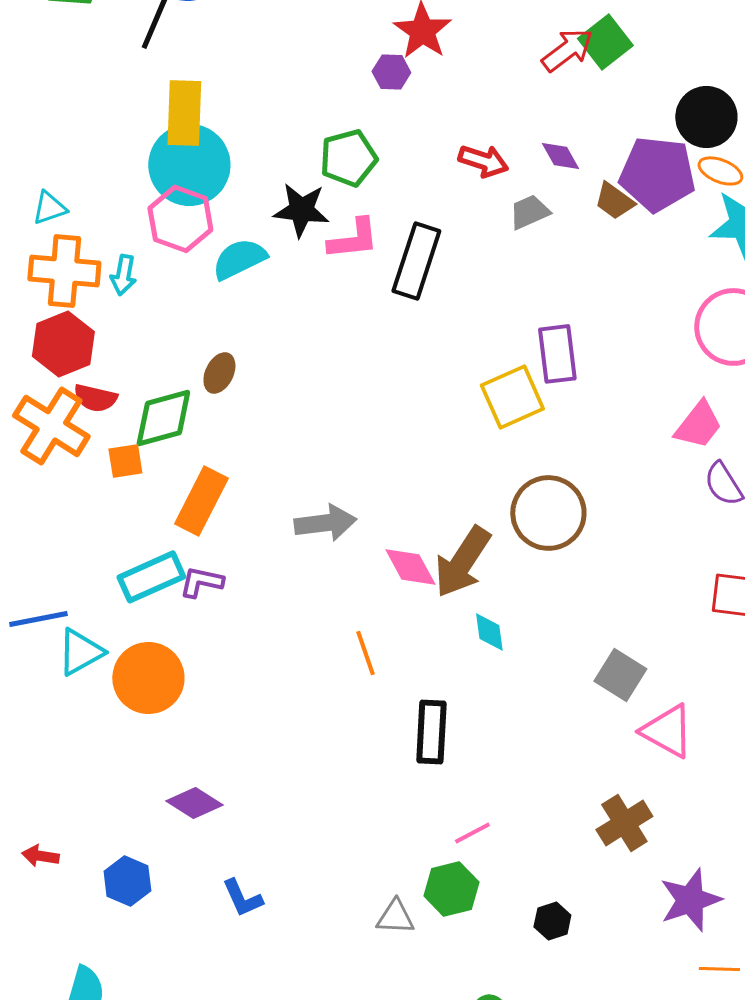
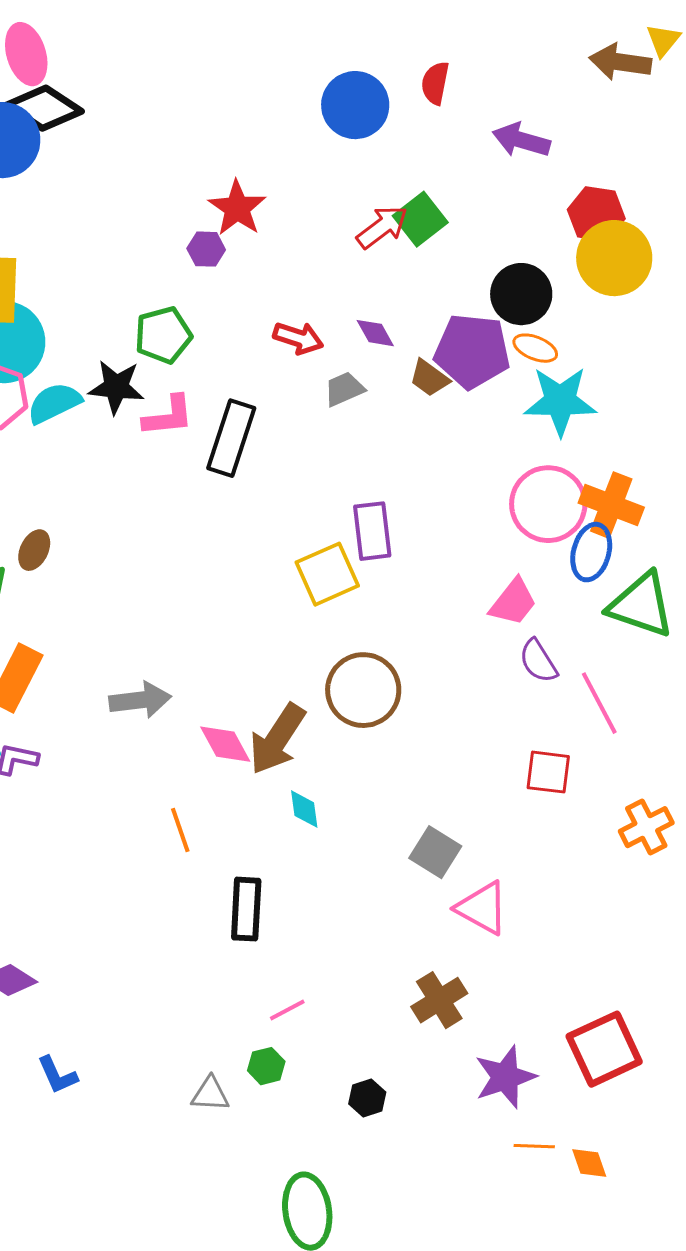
cyan semicircle: (239, 259) -> (54, 403), moved
green hexagon: (451, 889) -> (266, 1066), size x0.7

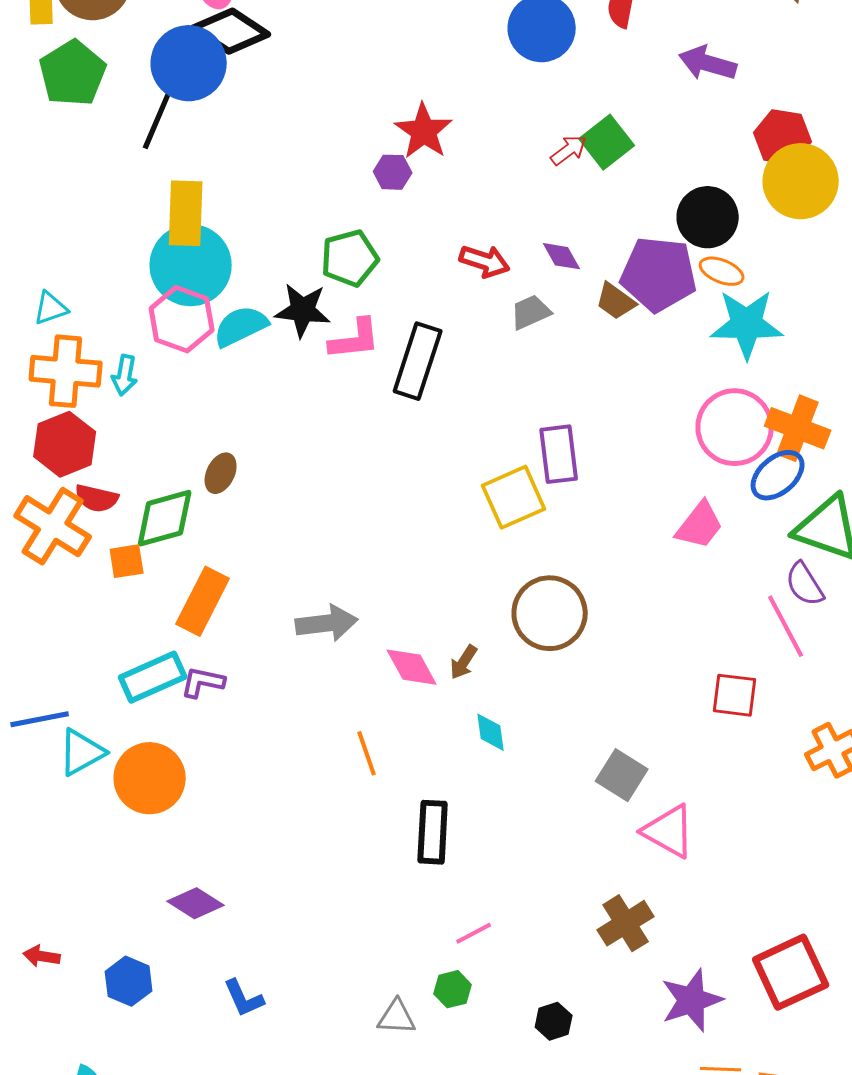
red arrow: (382, 227) -> (569, 150), size x0.7
blue ellipse: (591, 552) -> (778, 475), turned 34
purple semicircle: (538, 661) -> (805, 584), moved
brown arrow: (277, 739) -> (464, 662), size x0.5

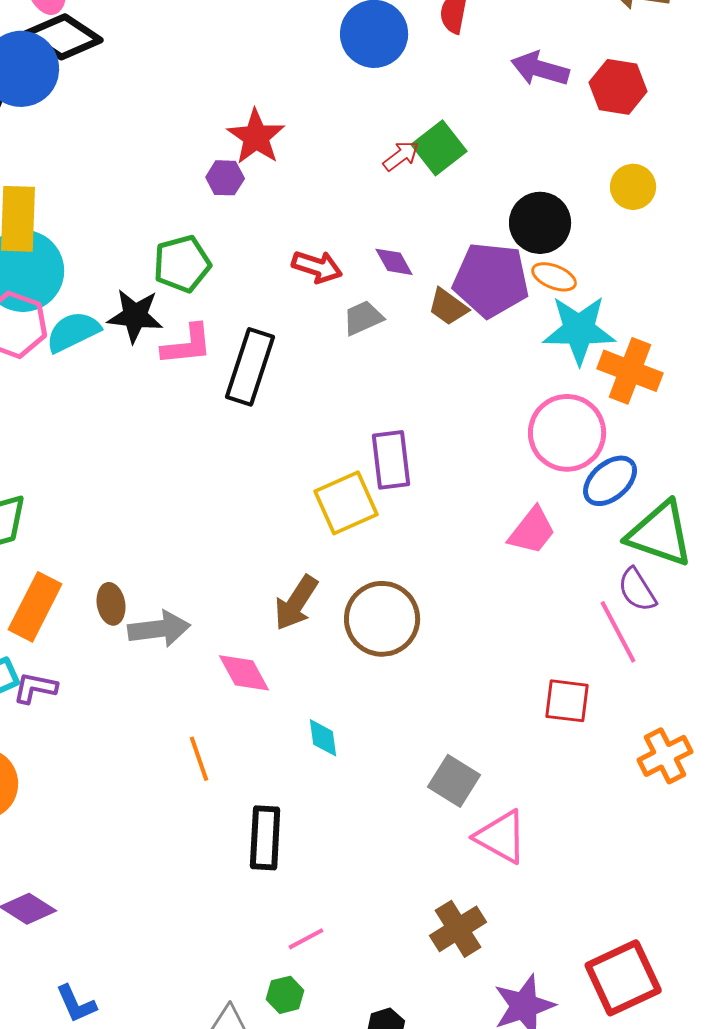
red hexagon: (783, 137) -> (618, 87), moved
yellow circle: (801, 181) -> (633, 187), size x0.6
orange cross: (798, 428) -> (630, 371), moved
brown ellipse: (221, 473) -> (111, 604), moved, turned -36
brown arrow: (464, 662) -> (296, 603), moved, size x1.6

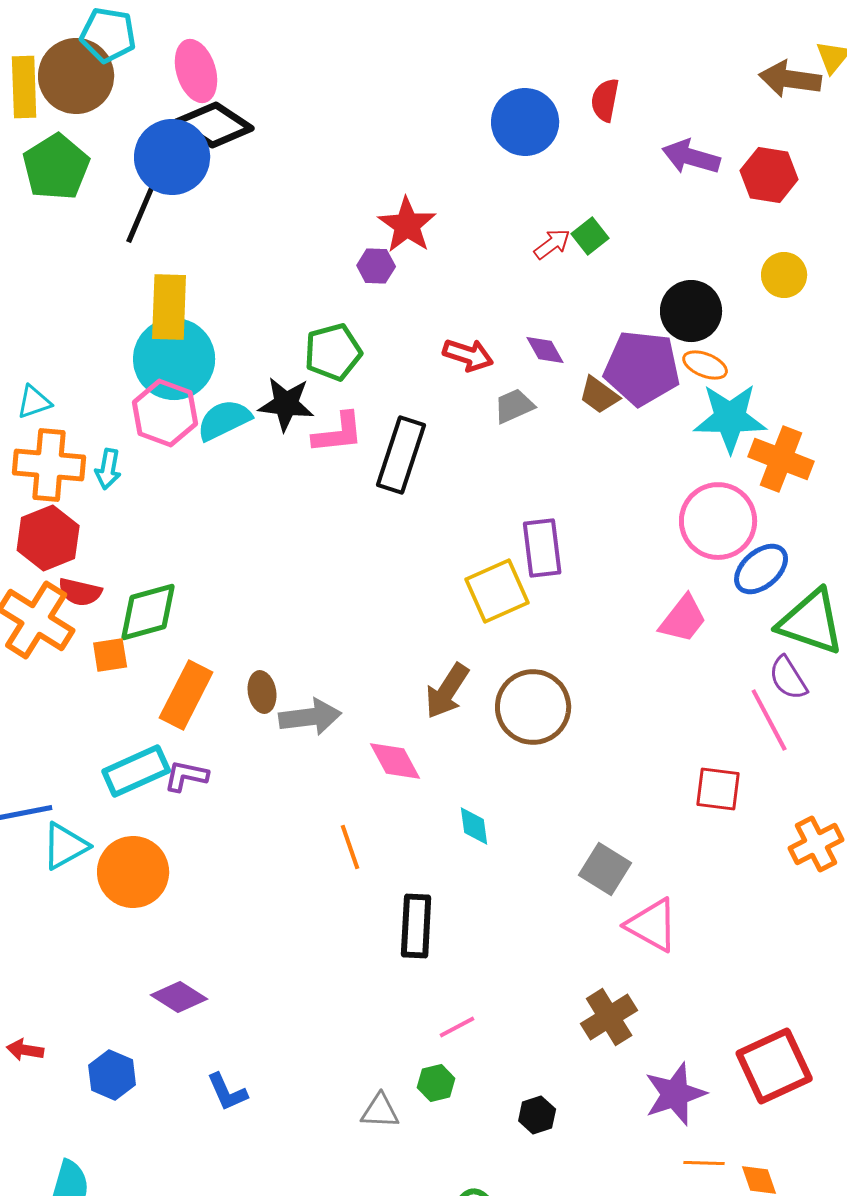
green square: (439, 148) -> (590, 236), size x0.7

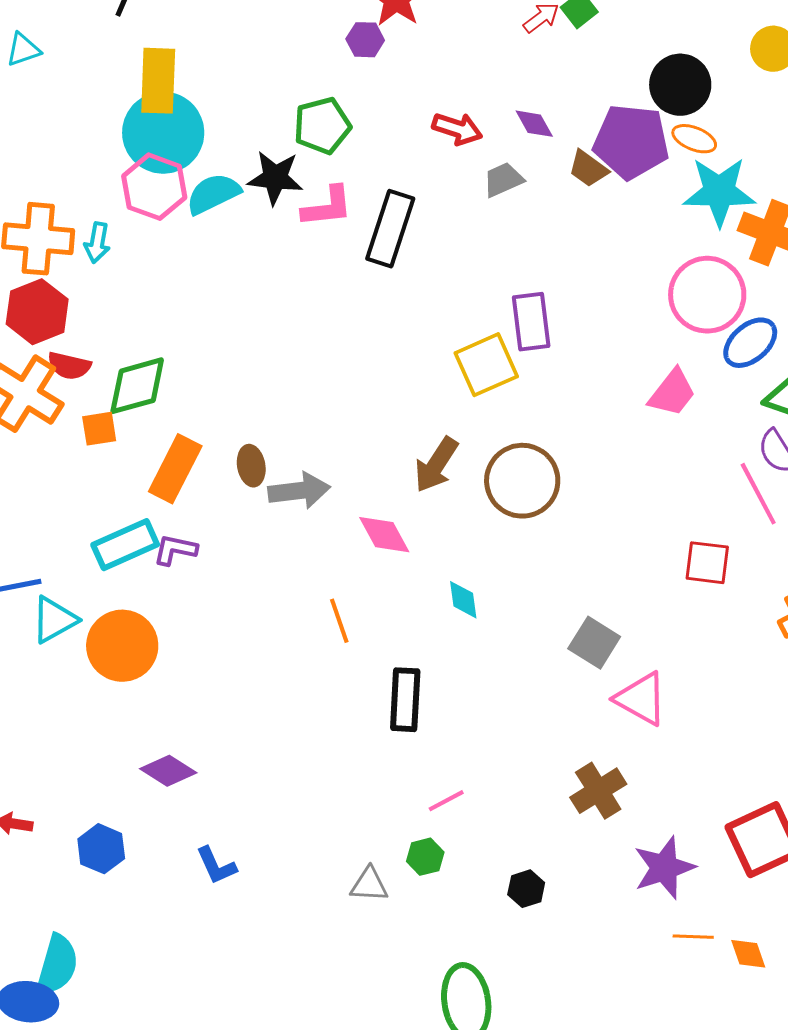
cyan triangle: (34, 402) -> (23, 50), moved

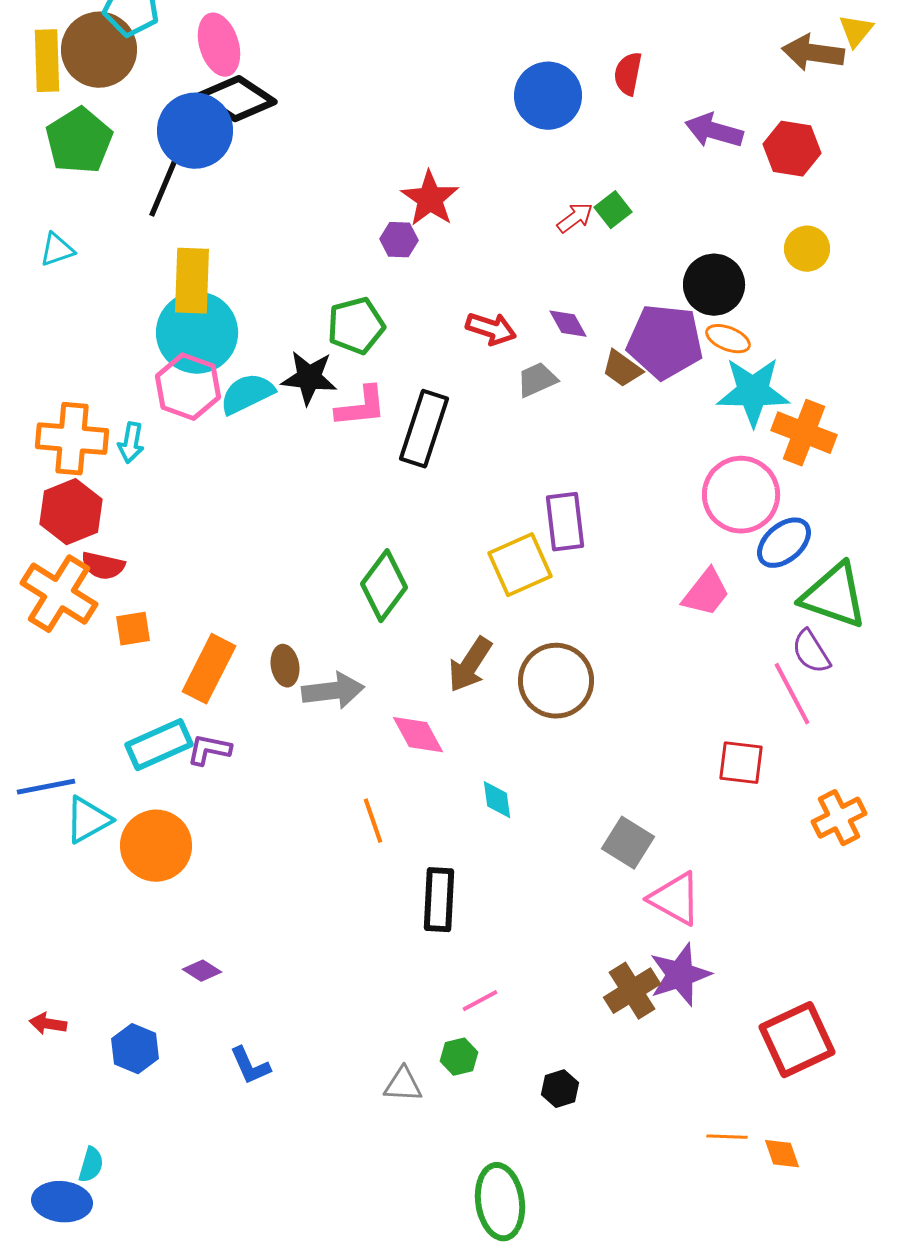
green diamond: (137, 386) -> (384, 586), moved, turned -38
purple diamond: (168, 771) -> (202, 971), size x0.7
purple star: (664, 868) -> (680, 975), moved
cyan semicircle: (57, 965) -> (91, 1165), size x0.6

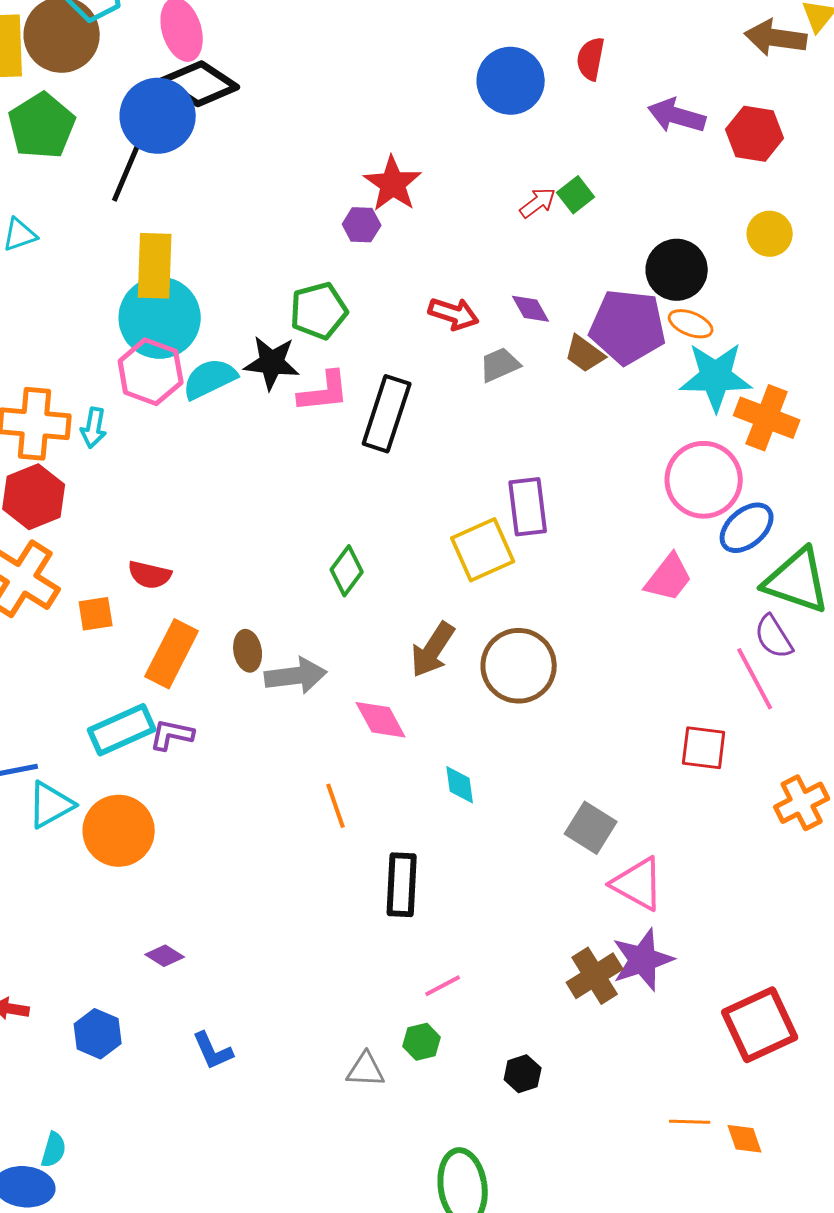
red semicircle: (103, 566) -> (150, 575), moved
green diamond: (384, 586) -> (347, 571), size x0.7

